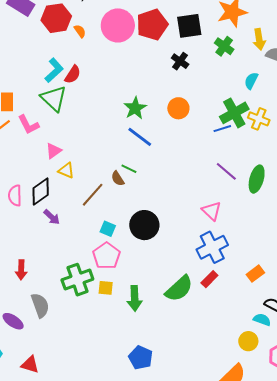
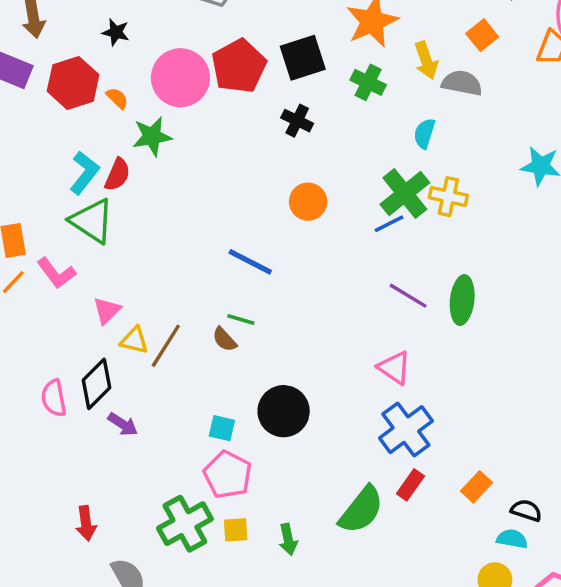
green star: (135, 108) -> (152, 136), moved, turned 30
brown line: (93, 195) -> (166, 346), moved
orange rectangle: (255, 274) -> (476, 487), moved
green arrow: (135, 298) -> (288, 539), size x0.7

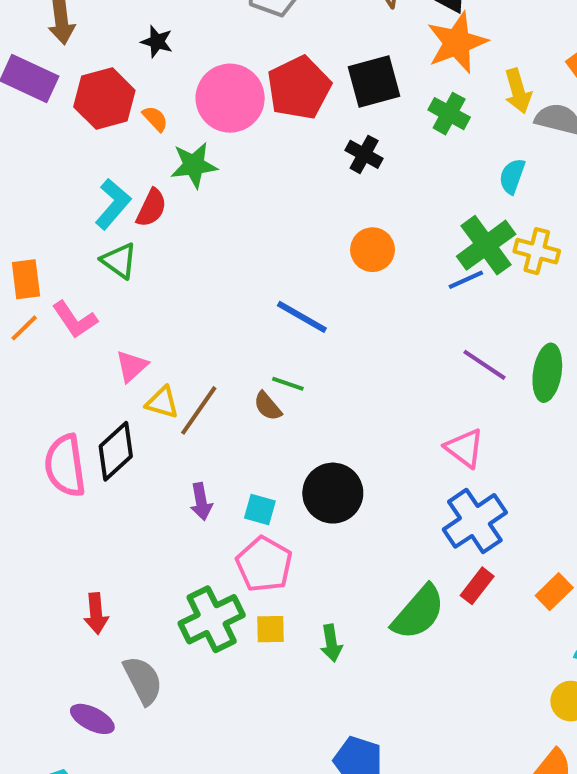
green triangle: (92, 221) -> (119, 261), size x0.7
pink semicircle: (54, 398) -> (65, 466), size x1.4
purple arrow: (123, 424) -> (201, 502), moved, turned 44

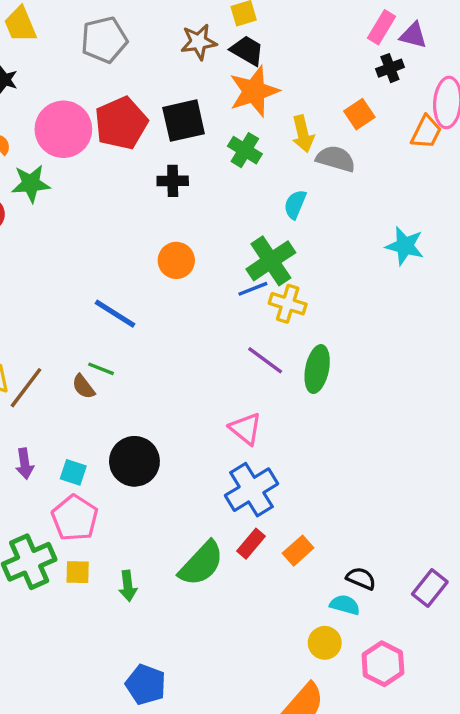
black cross: (364, 154) -> (173, 181), turned -32
yellow cross: (537, 251) -> (288, 304), moved
orange rectangle: (554, 592) -> (298, 551), moved

